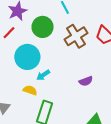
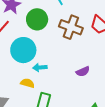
brown cross: (76, 36) -> (71, 27), turned -35
cyan arrow: (43, 75) -> (40, 67), turned 32

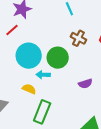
green circle: (37, 19) -> (58, 58), moved
brown cross: (71, 27) -> (78, 38), size x0.7

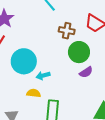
green circle: (58, 58) -> (79, 52), moved

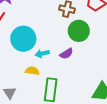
purple semicircle: (86, 72) -> (66, 54), moved

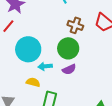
green circle: (79, 31) -> (68, 48), moved

